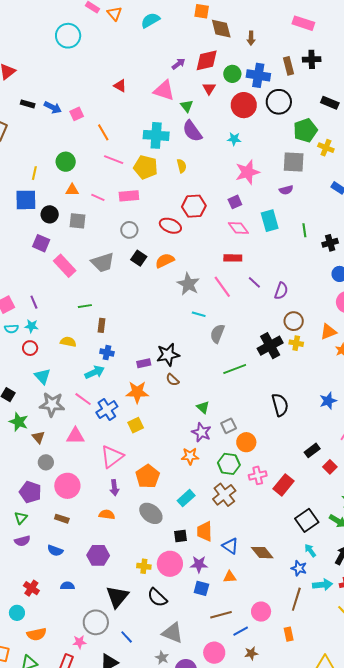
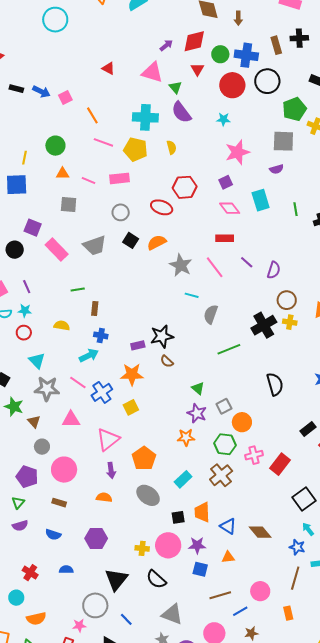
black circle: (50, 214) -> (15, 250), moved

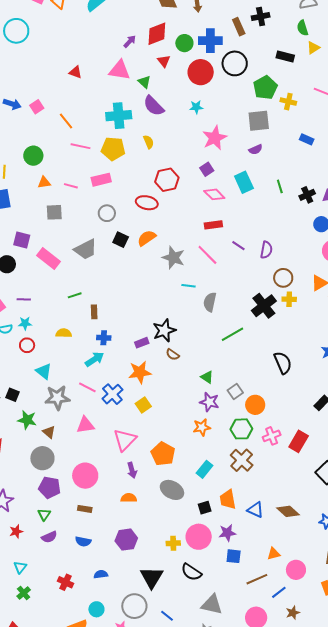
purple line: (27, 287) -> (24, 299), turned -56
gray circle: (42, 447) -> (42, 458), moved, size x1.5
orange triangle: (228, 557) -> (274, 554), moved
cyan circle: (16, 598) -> (96, 609), moved

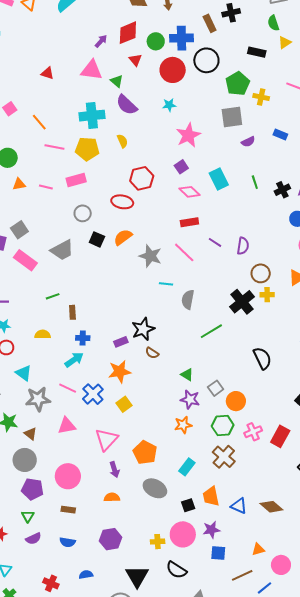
purple semicircle: (256, 149) -> (248, 142), moved
gray square: (54, 212) -> (19, 230), moved, turned -30

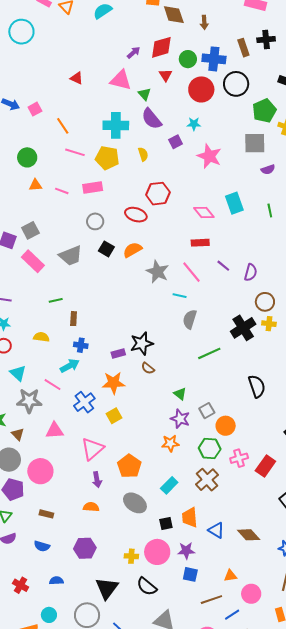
pink star: (188, 135) -> (209, 156), turned -30
purple square: (181, 167) -> (176, 142), moved
cyan line: (166, 284) -> (180, 296), moved
pink line: (68, 388) -> (53, 385), moved
pink circle: (68, 476) -> (40, 471), moved

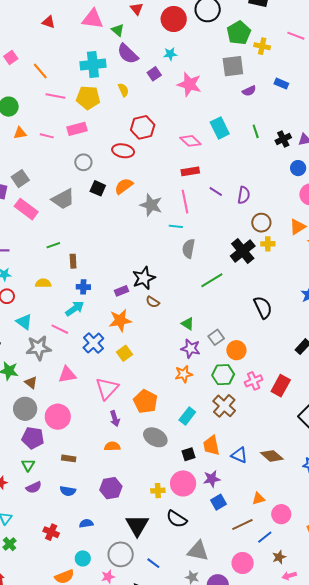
pink line: (192, 272) -> (185, 202), turned 35
blue square: (190, 574) -> (218, 502), turned -35

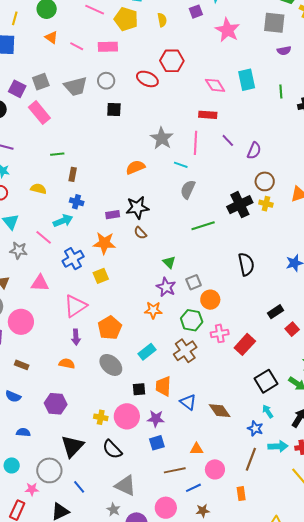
orange triangle: (20, 133) -> (51, 37), turned 32
orange semicircle: (124, 186) -> (135, 167), moved
black square: (98, 188) -> (114, 109), turned -35
gray trapezoid: (63, 199) -> (76, 86), moved
gray star: (39, 348) -> (19, 250), size x0.7

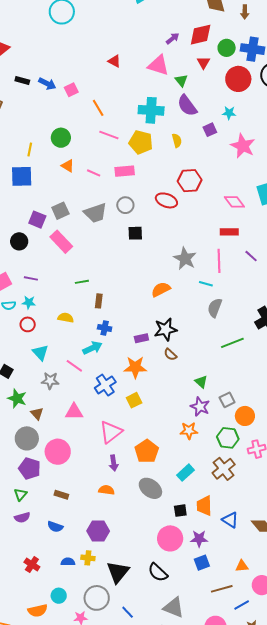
yellow cross: (101, 417) -> (88, 558), moved

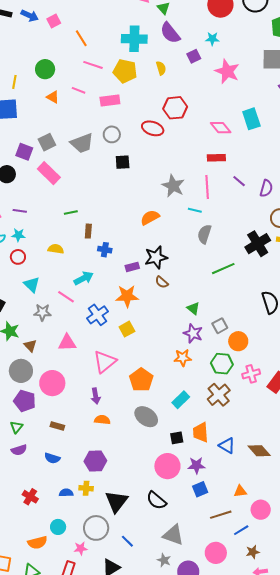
pink line: (94, 173) -> (79, 90), moved
blue cross: (105, 328) -> (105, 250), moved
purple arrow: (114, 463) -> (96, 396), moved

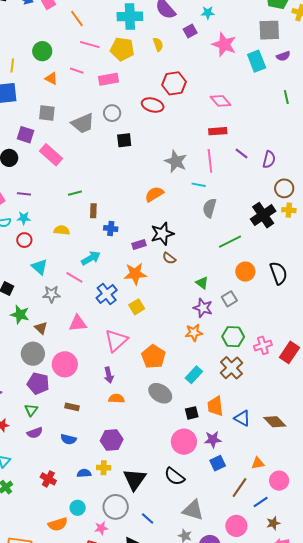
cyan rectangle: (251, 119) -> (257, 61), moved
gray square: (47, 142) -> (47, 113), moved, turned 36
orange circle: (238, 341) -> (245, 272), moved
brown line: (221, 515) -> (240, 488), turned -35

